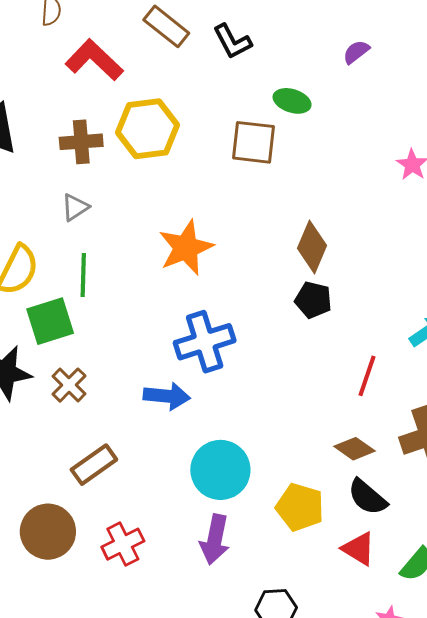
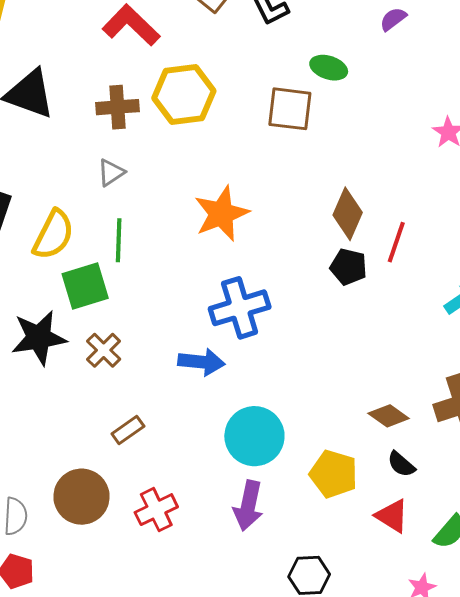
red line: (367, 376) -> (396, 242), moved
brown rectangle: (94, 465) -> (128, 430), size x0.7
black semicircle: (367, 497) -> (401, 464), size x0.7

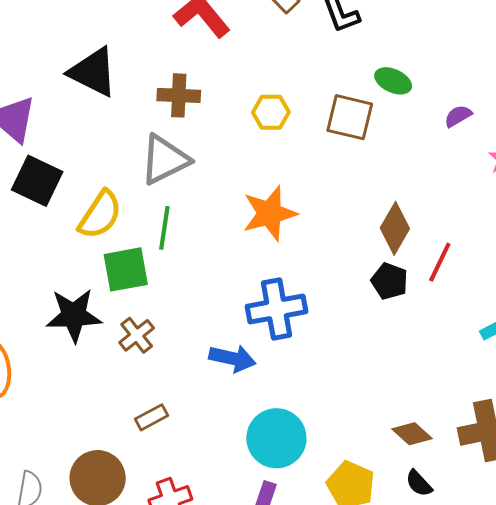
purple semicircle: (393, 19) -> (458, 116), moved
yellow hexagon: (184, 94) -> (271, 112), moved, size x0.6
gray triangle: (111, 173) -> (165, 160), size x1.8

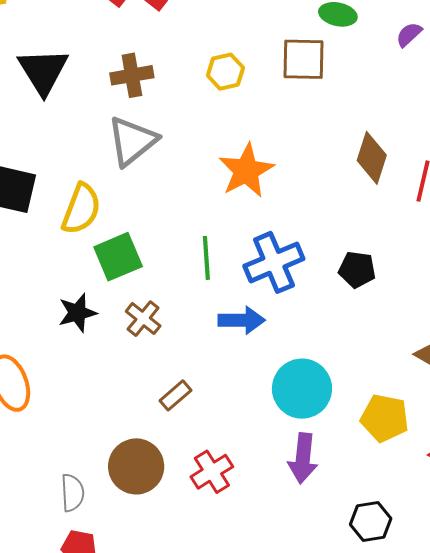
black triangle: (93, 72) -> (43, 71), turned 44
green line: (164, 228) -> (206, 258), moved
black pentagon: (390, 281) -> (357, 269), moved
black star: (74, 315) -> (77, 313), size x0.7

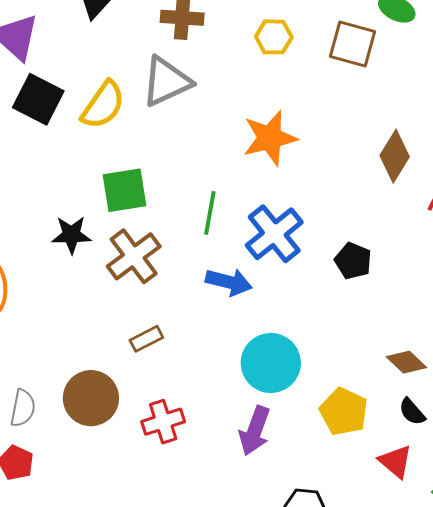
yellow semicircle: (81, 209) -> (103, 105), moved
blue cross: (274, 262) -> (274, 234), turned -30
brown cross: (143, 319) -> (134, 256), size x1.5

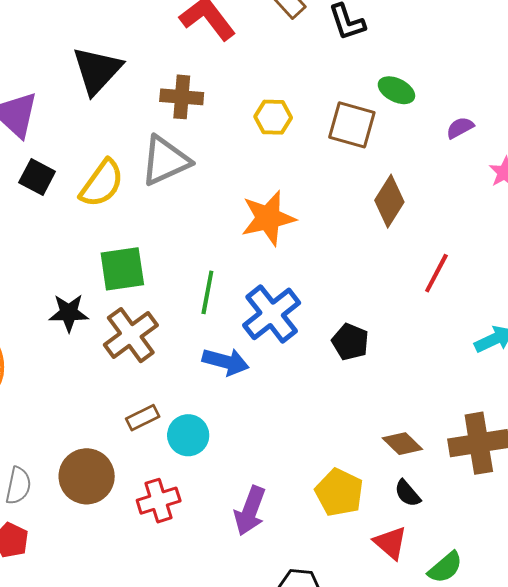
black square: (38, 99) -> (37, 177), size x0.7
brown diamond: (395, 156) -> (389, 201), moved
cyan circle: (271, 363) -> (188, 435), moved, size x0.7

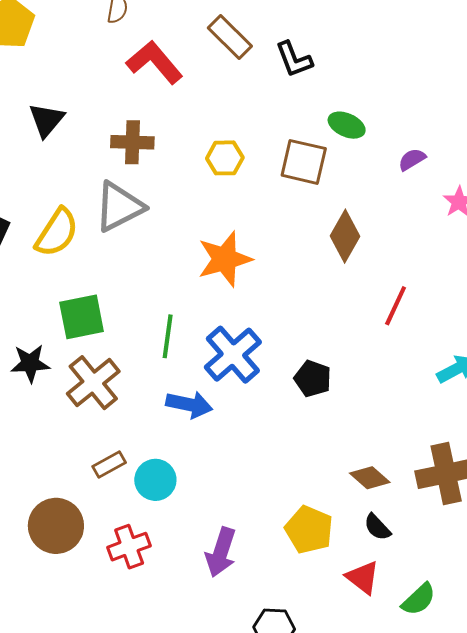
black triangle: (97, 70) -> (46, 120), size x0.7

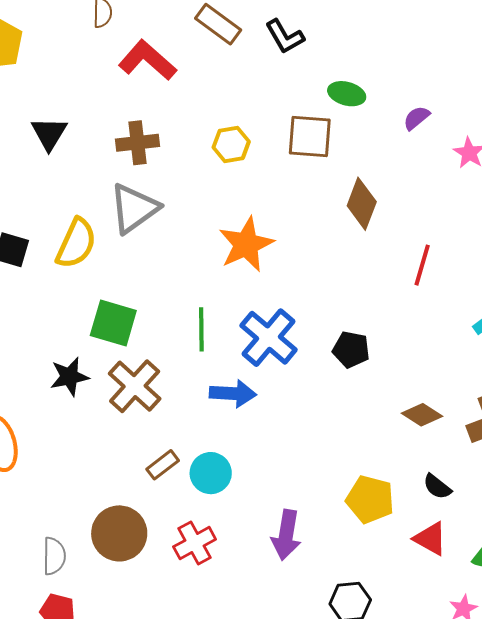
green square: (82, 317) -> (113, 323), turned 36
brown diamond: (370, 478) -> (422, 415), moved

